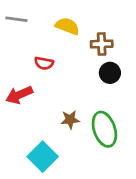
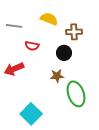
gray line: (16, 19) -> (14, 26), moved
black circle: (110, 73) -> (64, 53), moved
brown star: (70, 120) -> (57, 76), moved

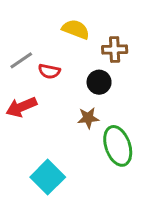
gray line: (14, 26) -> (21, 60), moved, turned -42

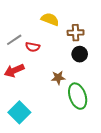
black circle: (99, 82) -> (80, 54), moved
cyan square: (48, 177) -> (19, 112), moved

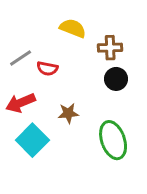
brown star: (58, 78) -> (68, 113), moved
cyan square: (19, 112) -> (32, 140), moved

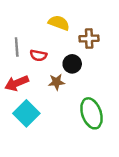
gray line: (21, 58) -> (17, 47), turned -60
black circle: (116, 79) -> (72, 64), moved
brown star: (68, 113) -> (56, 82), moved

